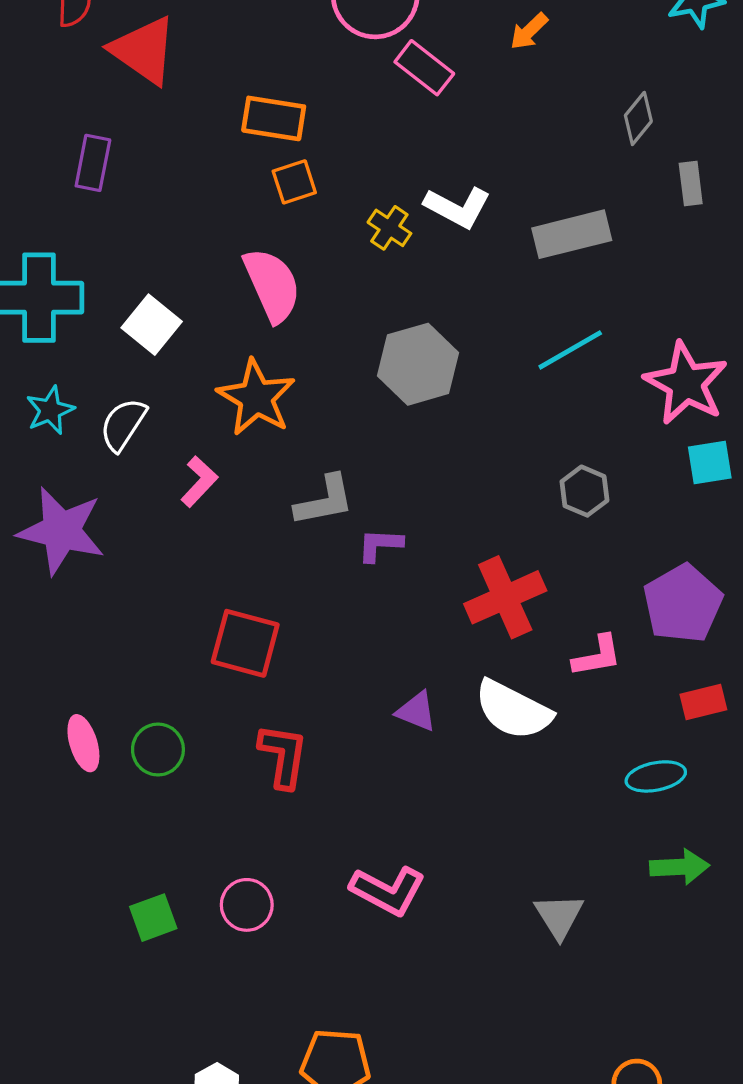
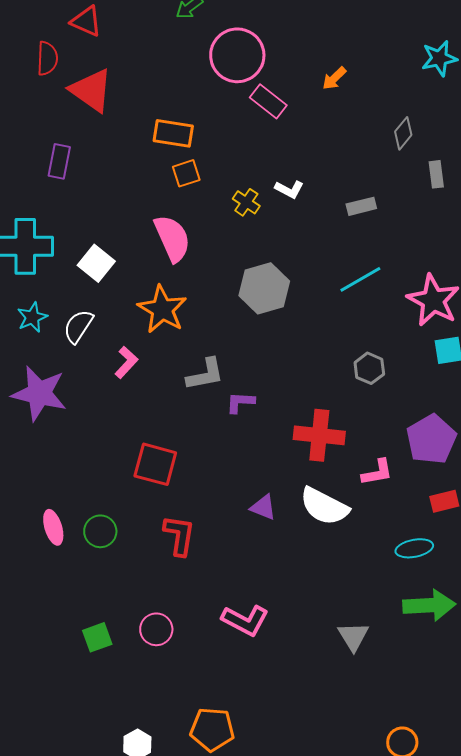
white L-shape: (458, 207) -> (289, 189), size x0.7
gray rectangle: (572, 234) -> (361, 206), size x0.6
red cross: (505, 597) -> (319, 435), turned 30
green arrow: (680, 867) -> (429, 605), size x1.4

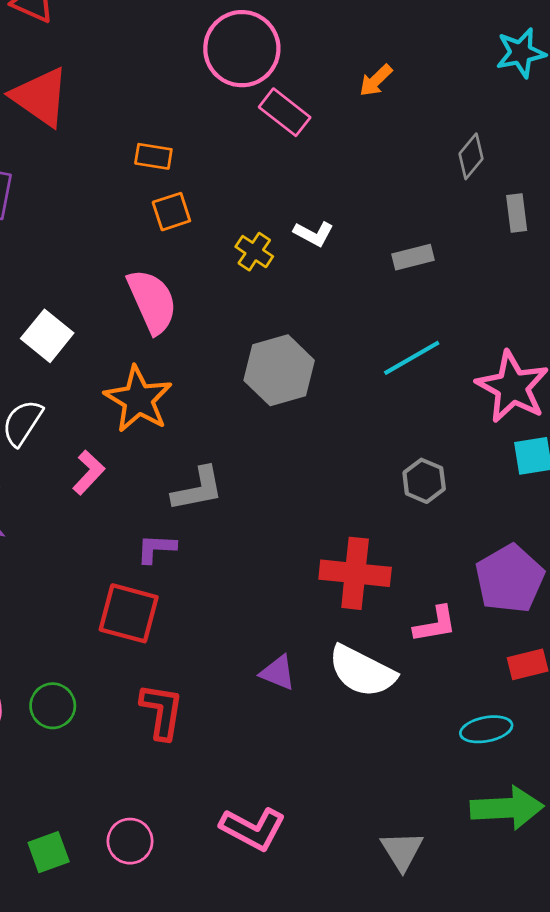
orange rectangle: (173, 133) -> (153, 156), size x0.7
purple L-shape: (240, 402) -> (156, 548), moved

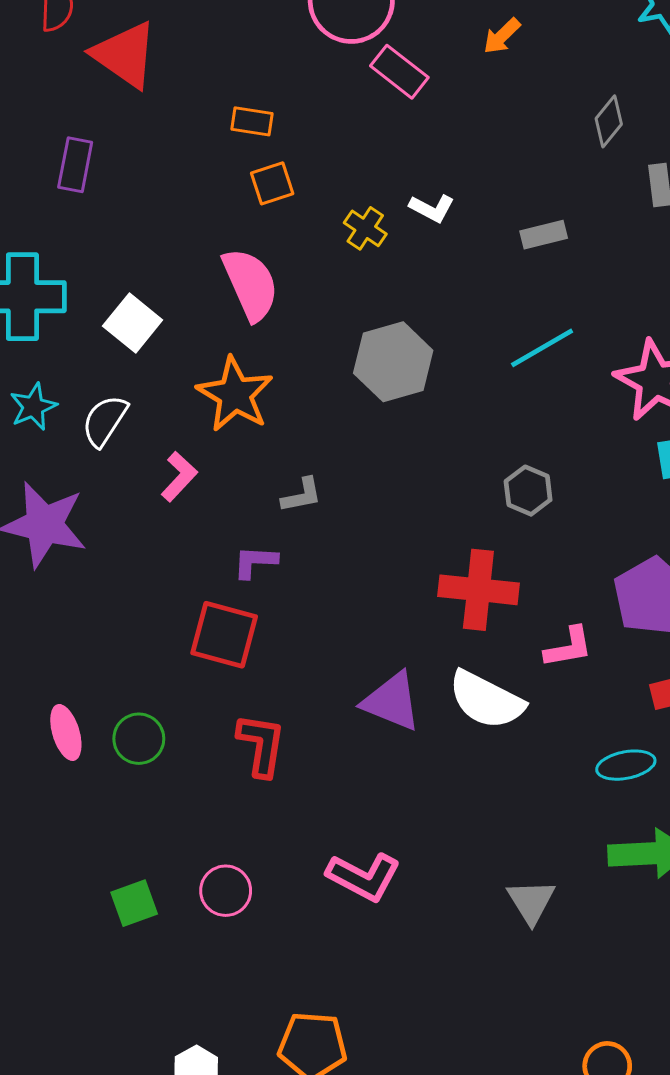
gray hexagon: (424, 481) -> (528, 491), moved
gray L-shape: (198, 489) -> (302, 495), size x0.7
purple triangle: (278, 673) -> (392, 701), size x1.5

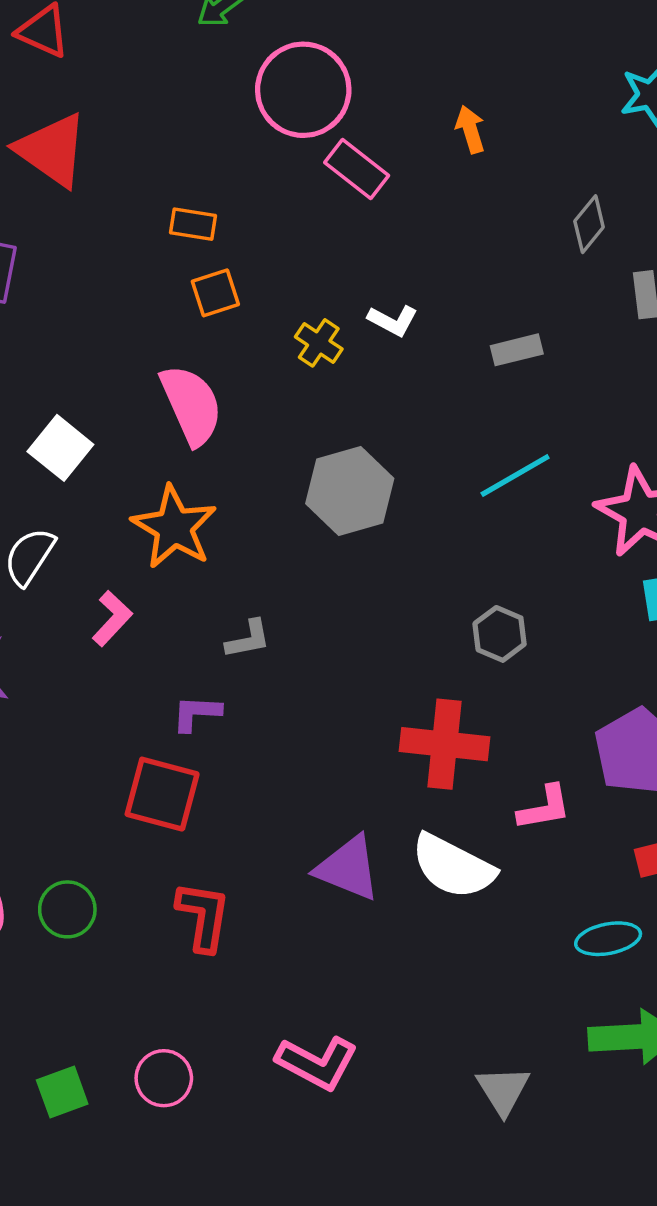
orange arrow: (502, 36) -> (470, 129), turned 117

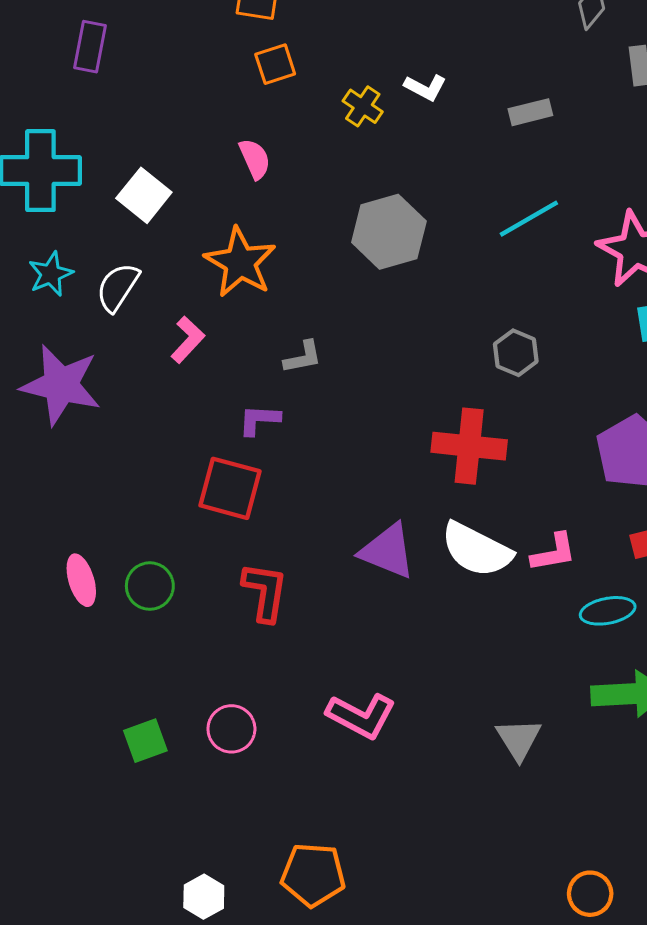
pink semicircle: (191, 405) -> (255, 159), size x0.6
pink L-shape: (544, 808) -> (554, 553), moved

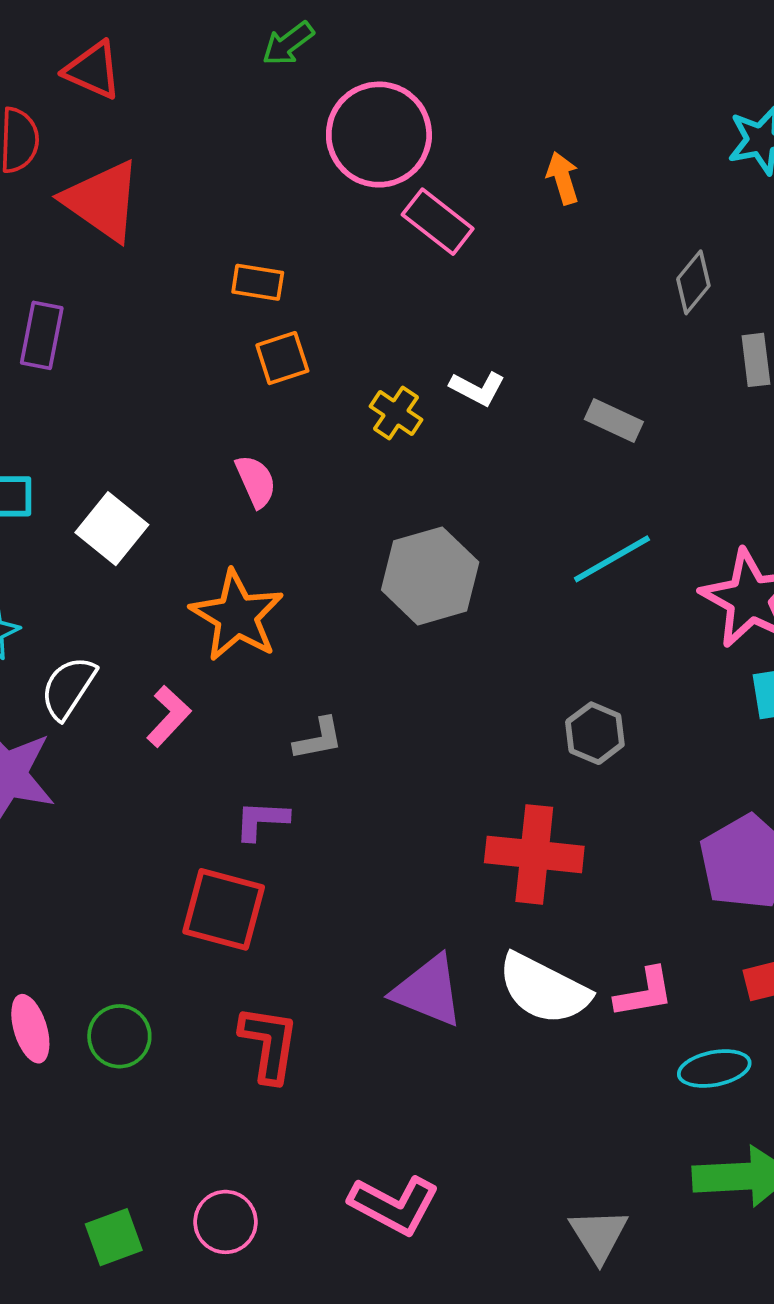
gray rectangle: (530, 112) -> (614, 421), turned 39
white semicircle: (118, 287) -> (68, 688), moved

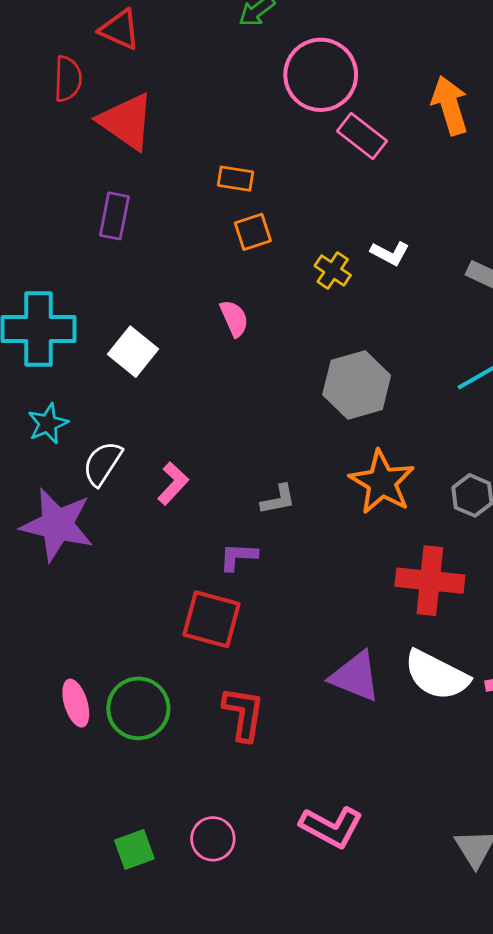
orange arrow: (563, 178) -> (450, 105), size x1.6
purple rectangle: (42, 335) -> (114, 216), moved
orange star: (237, 616) -> (382, 482), moved
green circle: (119, 1036) -> (138, 708), size x1.4

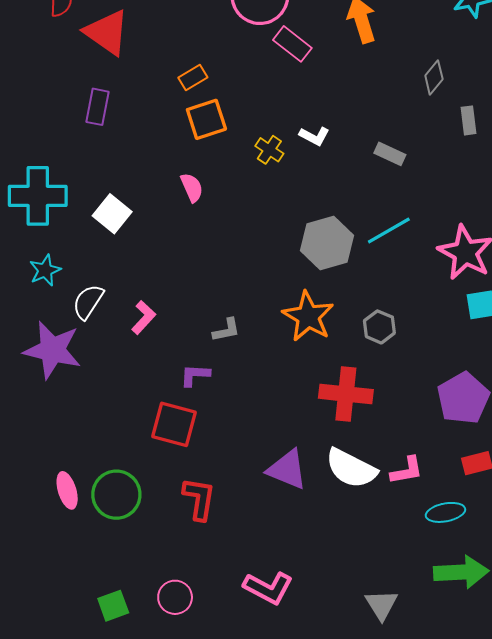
orange rectangle: (236, 179) -> (193, 77), turned -40
orange square: (253, 232) -> (206, 119), size x1.4
gray hexagon: (357, 385) -> (327, 243), moved

